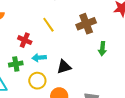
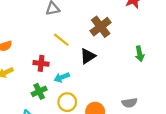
green arrow: (102, 49) -> (140, 54), moved
black triangle: (64, 67) -> (88, 56), moved

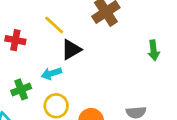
black triangle: (88, 56) -> (71, 50), moved
red cross: (41, 63) -> (15, 40), moved

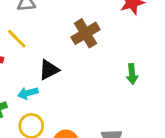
yellow line: (54, 25) -> (17, 39), moved

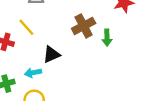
green arrow: (132, 74) -> (107, 38), moved

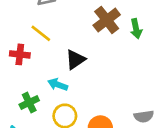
cyan arrow: (33, 73) -> (58, 85), turned 42

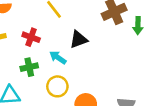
red cross: (20, 54) -> (31, 37), moved

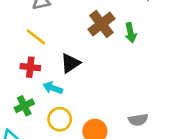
red cross: (31, 37) -> (30, 67), moved

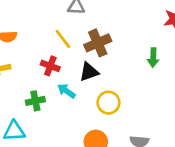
brown cross: (101, 24) -> (98, 43), moved
yellow circle: (60, 119) -> (109, 103), moved

